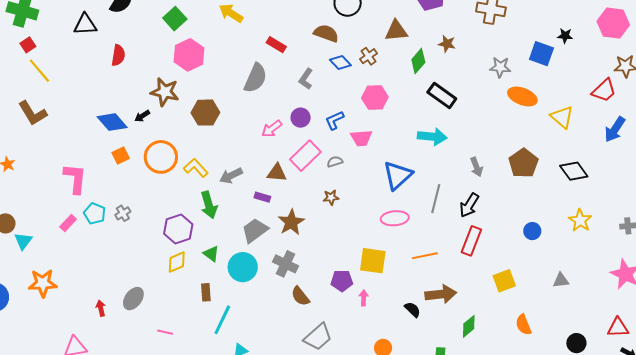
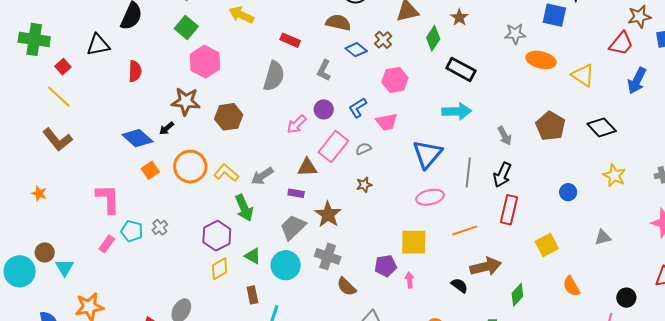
brown star: (447, 44) -> (459, 17), turned 30
red square: (28, 45) -> (63, 67), moved

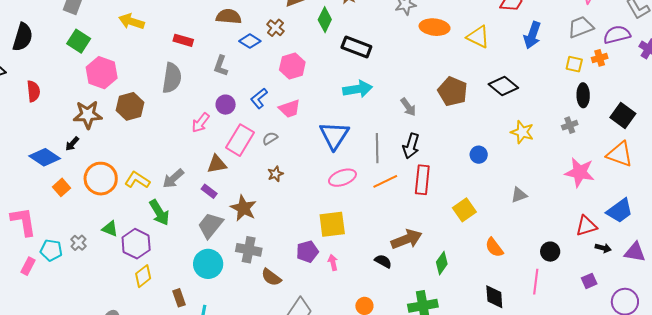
brown hexagon: (229, 117) -> (130, 106), moved
purple rectangle: (296, 193) -> (209, 191), turned 35
orange line: (465, 230) -> (385, 181), moved
green triangle: (253, 256) -> (110, 229), moved

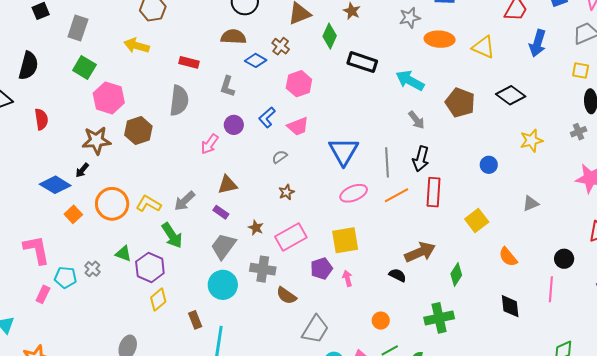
cyan arrow: (358, 89) -> (410, 81), moved, turned -140
yellow star: (522, 132) -> (531, 140), turned -30
pink rectangle: (240, 140) -> (291, 237), moved, turned 32
brown star: (243, 208) -> (256, 228), size x0.6

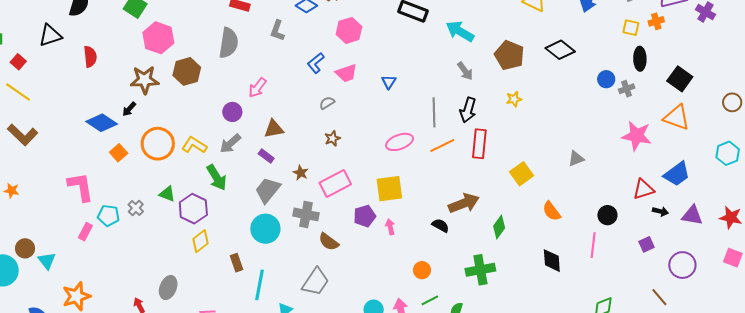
purple circle: (234, 125) -> (232, 112), moved
yellow star: (531, 140) -> (514, 99), moved, size x0.7
blue triangle: (344, 151) -> (389, 82), moved, size x0.5
blue circle: (489, 165) -> (606, 79), moved
gray trapezoid: (315, 329) -> (316, 282), moved

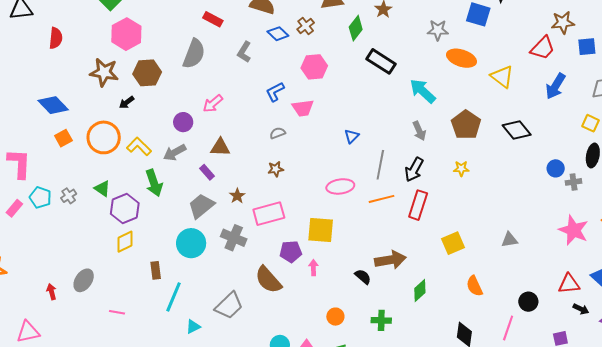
blue triangle: (389, 82) -> (352, 136), moved
black arrow: (129, 109) -> (127, 102), moved
brown semicircle: (329, 242) -> (268, 280), moved, size x1.4
green cross: (480, 270) -> (381, 320), moved, size x0.7

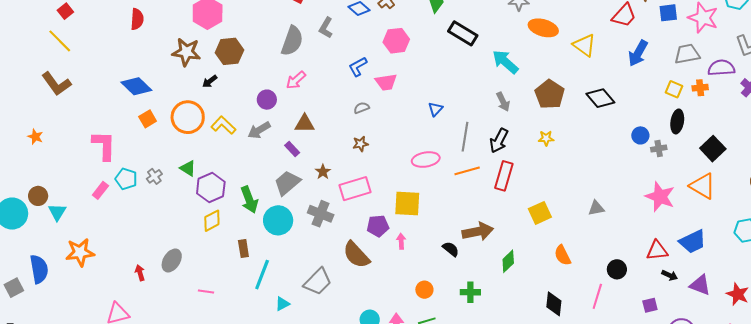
gray semicircle: (194, 54) -> (292, 41), moved
green arrow: (154, 183) -> (249, 200), moved

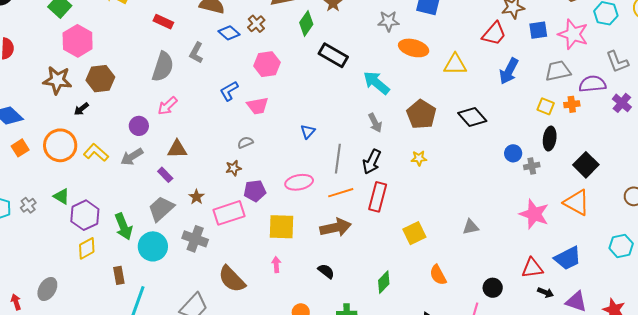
yellow triangle: (584, 45) -> (455, 64), turned -35
gray semicircle: (362, 108) -> (245, 142), moved
purple pentagon: (378, 226) -> (255, 191), moved
brown arrow: (478, 232) -> (336, 227), moved

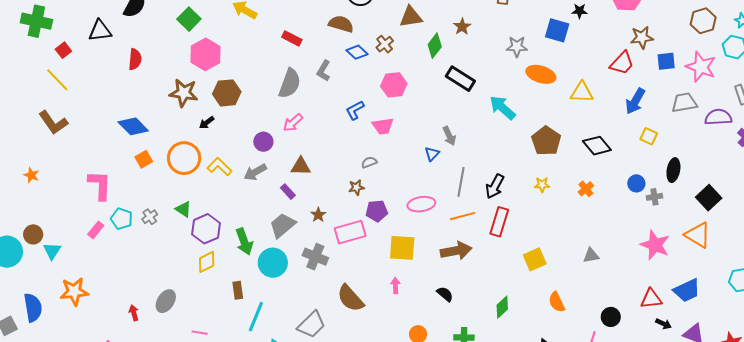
orange cross: (572, 104) -> (586, 189), moved, turned -35
yellow square: (546, 106) -> (649, 136), moved
gray arrow: (375, 123) -> (449, 136), moved

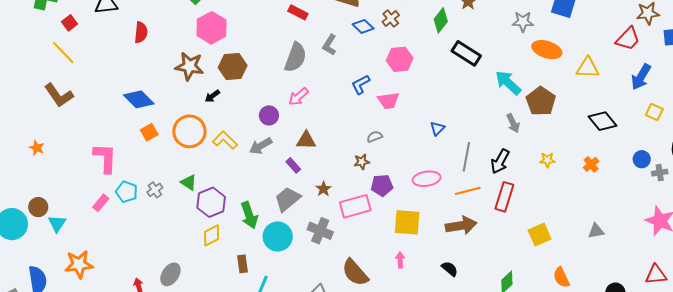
gray arrow: (449, 136) -> (513, 123), moved
brown pentagon: (546, 141) -> (541, 101), moved

